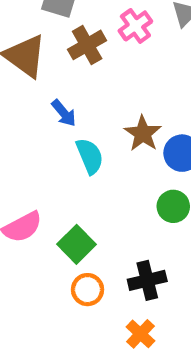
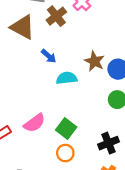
cyan semicircle: (90, 156) -> (67, 78), turned -66
orange circle: (88, 290) -> (65, 153), moved

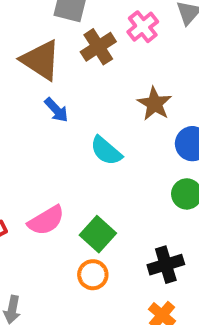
blue arrow: (49, 56) -> (56, 110), moved
brown star: (94, 61) -> (154, 104), moved
cyan semicircle: (67, 78) -> (106, 151), turned -138

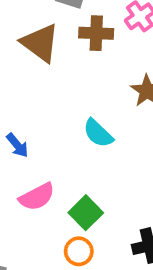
brown cross: (98, 47) -> (96, 33), turned 32
blue arrow: (56, 110) -> (17, 145), moved

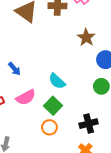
cyan semicircle: (98, 133) -> (57, 81), moved

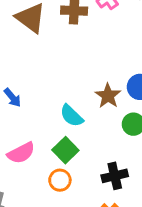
brown star: (86, 37) -> (108, 96), moved
pink semicircle: (26, 97) -> (21, 153), moved

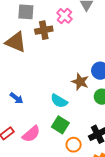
orange circle: (60, 180) -> (74, 145), moved

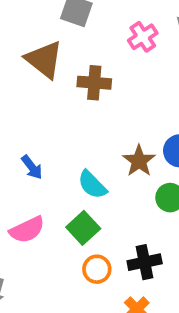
brown cross: (44, 30) -> (94, 83), moved
blue arrow: (17, 98) -> (32, 167), moved

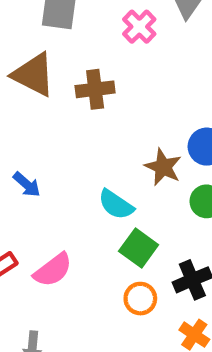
blue arrow: (32, 167) -> (27, 184), moved
green square: (83, 228) -> (139, 248), moved

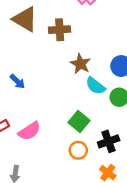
brown star: (163, 167) -> (80, 64), moved
cyan semicircle: (116, 205) -> (95, 86), moved

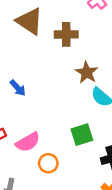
green square: (79, 121) -> (82, 135), turned 30
orange circle: (78, 150) -> (48, 163), moved

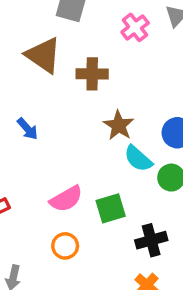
blue arrow: (18, 88) -> (28, 129), moved
pink semicircle: (28, 142) -> (66, 199), moved

